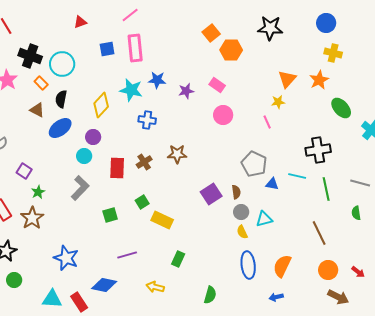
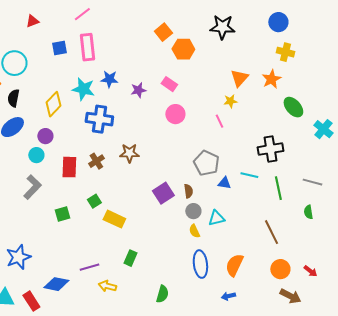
blue cross: (147, 120) -> (99, 119), size x1.5
purple line: (127, 255) -> (89, 267), moved
blue star: (66, 258) -> (18, 257), turned 30

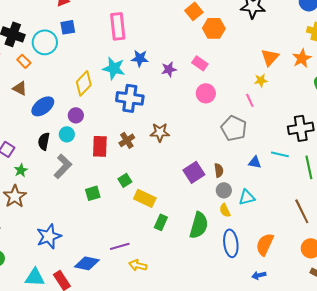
blue square: (59, 48) -> (68, 27), moved
black semicircle: (13, 98) -> (44, 141), moved
gray pentagon: (206, 163) -> (234, 128), moved
green rectangle: (130, 258) -> (161, 222), moved
green semicircle: (162, 294) -> (199, 225), moved, size x1.5

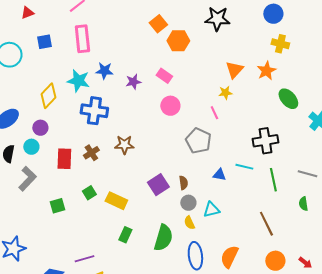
blue square: (68, 27) -> (44, 42), moved
yellow rectangle: (145, 198) -> (116, 201), moved

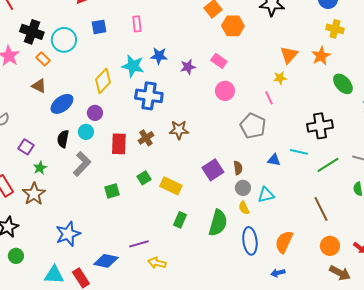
pink rectangle: (82, 39) -> (137, 24), size x0.6
green line: (273, 180) -> (328, 165), turned 70

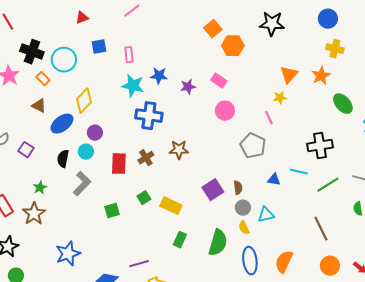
pink rectangle: (137, 24) -> (129, 55), moved
yellow diamond: (103, 81) -> (84, 101), moved
purple square: (26, 147) -> (26, 150), moved

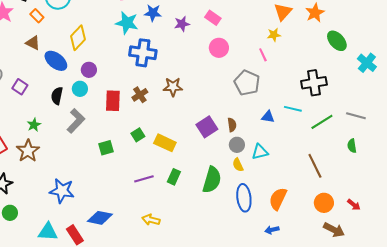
blue ellipse: (62, 124) -> (56, 61), turned 75
blue star: (68, 254) -> (62, 191), turned 30
purple line: (139, 264) -> (144, 179), moved

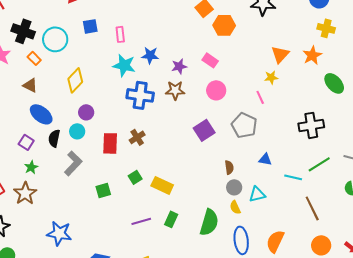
blue ellipse: (56, 61) -> (41, 114), moved
purple square: (20, 87) -> (26, 142), moved
brown star: (173, 87) -> (175, 90), moved
cyan line: (293, 109) -> (293, 177), moved
purple square: (207, 127) -> (204, 130), moved

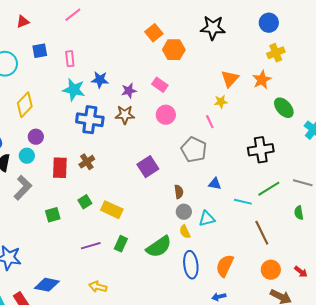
yellow cross: (326, 28) -> (276, 53), turned -36
purple square: (204, 130) -> (148, 167), moved
green semicircle: (209, 222) -> (159, 247), turned 40

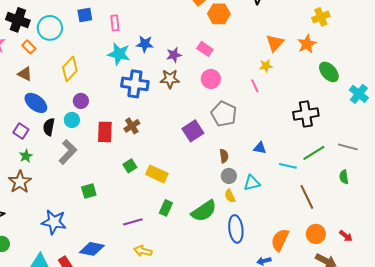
gray pentagon: (194, 150) -> (224, 114), moved
green square: (53, 215) -> (89, 191), moved
purple line: (91, 246) -> (133, 222), moved
orange semicircle: (225, 266) -> (280, 240), moved

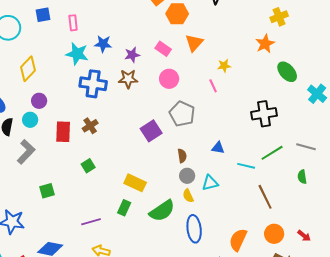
orange triangle: (275, 43) -> (194, 43), moved
yellow rectangle: (157, 174) -> (135, 183), moved

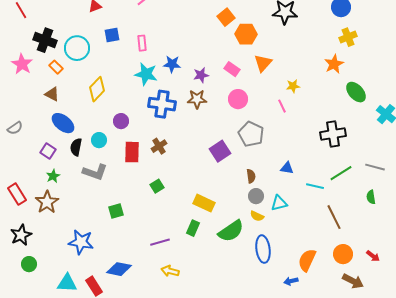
purple circle: (39, 101) -> (121, 121), moved
gray L-shape: (26, 152) -> (95, 172), turned 65
yellow semicircle: (188, 196) -> (257, 216), turned -40

